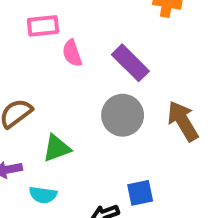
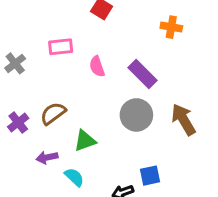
pink rectangle: (43, 26) -> (61, 47), moved
cyan semicircle: (43, 195) -> (74, 177), turned -145

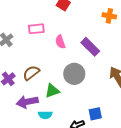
gray circle: (136, 115) -> (74, 74), moved
purple arrow: (47, 157) -> (27, 102), size x1.5
cyan semicircle: (74, 177) -> (45, 115), turned 136

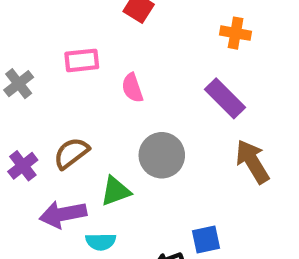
purple rectangle: (90, 47) -> (225, 98), moved

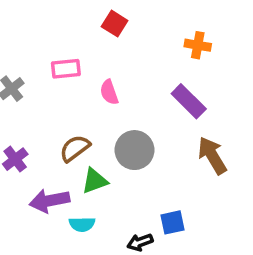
brown semicircle: (71, 153) -> (75, 148), moved

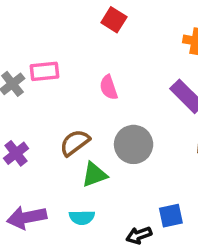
pink rectangle: (66, 69) -> (44, 71), moved
purple arrow: (50, 201) -> (27, 217), moved

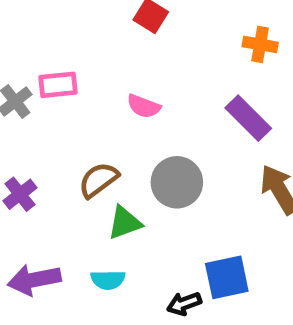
pink semicircle: (109, 87) -> (144, 106), turned -50
blue square: (171, 216) -> (227, 277), size x1.4

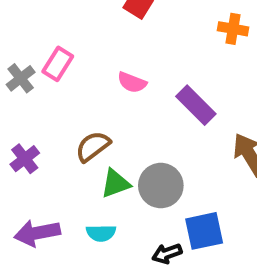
pink rectangle: (58, 85) -> (58, 64), turned -52
purple rectangle: (248, 118) -> (196, 105), moved
gray circle: (177, 182) -> (161, 186), moved

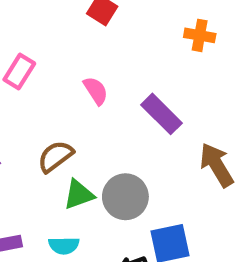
pink semicircle: (132, 82) -> (96, 91), turned -144

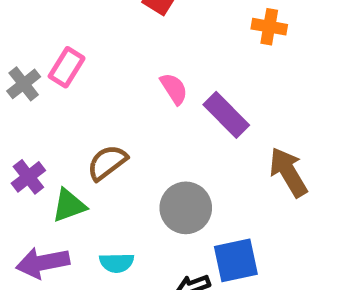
pink semicircle: (96, 91) -> (174, 89), moved
green triangle: (79, 195) -> (69, 205), moved

